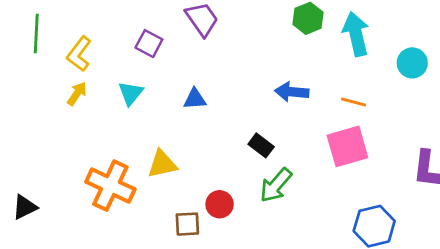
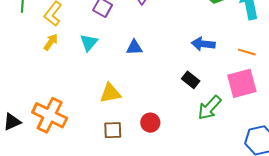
black rectangle: (261, 145) -> (191, 80), moved
green arrow: (276, 185) -> (209, 108), moved
orange cross: (110, 186) -> (50, 115), moved
brown square: (187, 224) -> (113, 130), moved

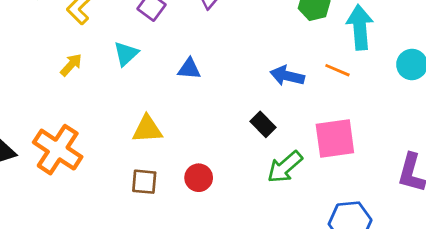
yellow arrow: (51, 42) -> (71, 65), moved
orange line: (247, 52) -> (337, 70), moved

